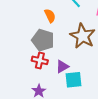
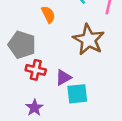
gray pentagon: (43, 40) -> (22, 45), moved

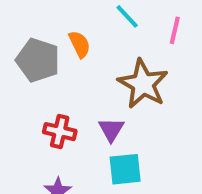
gray pentagon: (22, 45) -> (38, 60), moved
purple triangle: (63, 77) -> (111, 130), moved, turned -30

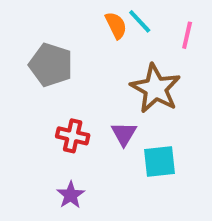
orange semicircle: (80, 44) -> (116, 25), moved
cyan square: (125, 169) -> (159, 161), moved

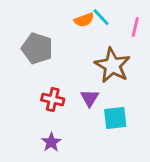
orange semicircle: (116, 25) -> (84, 20), turned 96

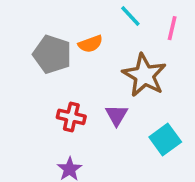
orange semicircle: (84, 20) -> (90, 44), moved
cyan square: (115, 118) -> (165, 140), moved, turned -30

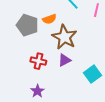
brown star: (144, 75) -> (64, 37), moved
purple triangle: (117, 115) -> (64, 60), turned 32

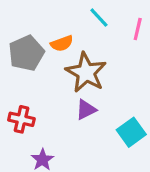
gray pentagon: (27, 25) -> (26, 53), turned 30
red cross: (38, 61) -> (21, 119), moved

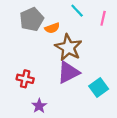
gray pentagon: (26, 53) -> (32, 19), moved
purple triangle: (86, 110) -> (68, 72), size x1.6

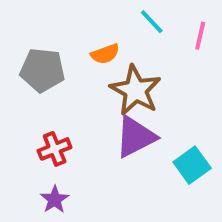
gray pentagon: (32, 19) -> (42, 70), moved, turned 30
red cross: (25, 79) -> (55, 149), turned -35
purple star: (39, 106) -> (55, 200), moved

